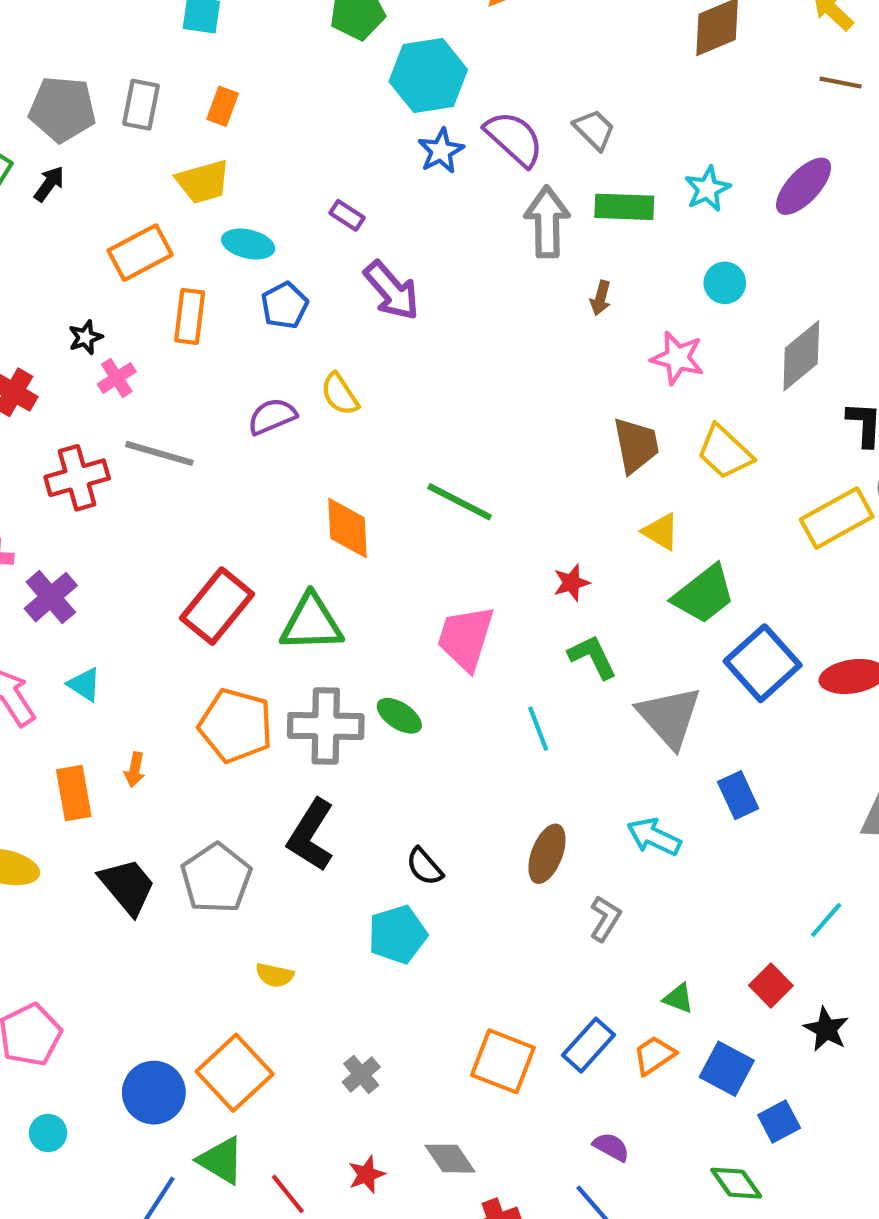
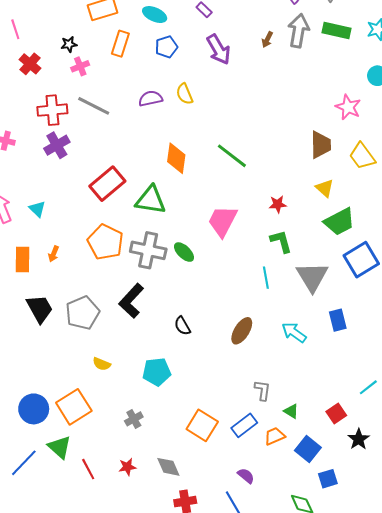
brown arrow: (601, 298) -> (267, 40), moved
purple cross: (51, 597) -> (57, 145), moved
cyan line: (538, 729) -> (266, 278), moved
gray L-shape: (605, 919) -> (262, 390), moved, turned -35
cyan pentagon: (398, 935) -> (157, 372), moved

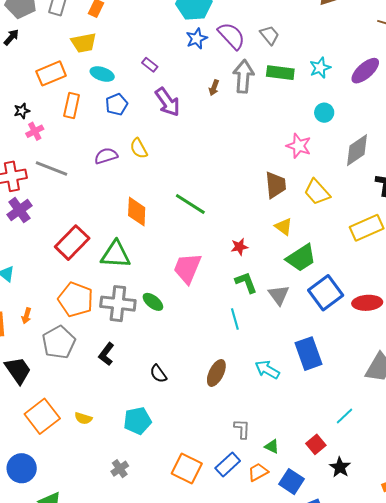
gray triangle: (312, 277) -> (279, 295), moved, size x0.7
black L-shape: (131, 301) -> (106, 354), size x0.7
gray pentagon: (83, 313) -> (59, 342), moved
blue rectangle: (338, 320) -> (309, 354), size x1.5
orange square: (74, 407) -> (42, 416), moved

